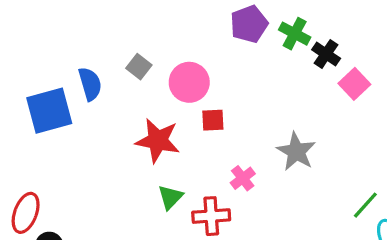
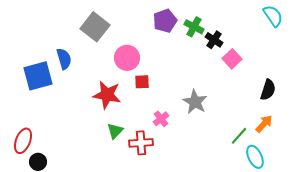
gray square: (139, 67) -> (95, 27), moved, size x1.8

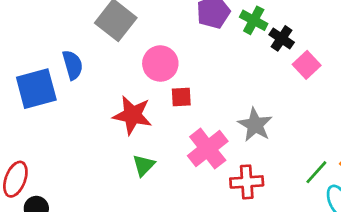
pink cross: (161, 119) -> (208, 149), size x1.8
red cross: (141, 143) -> (247, 182), moved

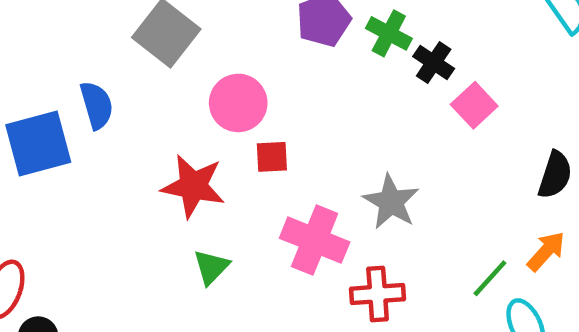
pink cross: (208, 149) -> (315, 240), turned -30

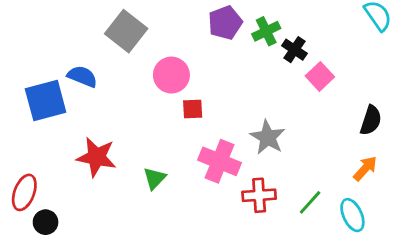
green cross: (389, 33) -> (266, 31), turned 36
blue semicircle: (97, 105) -> (82, 76), turned -52
red star: (193, 186) -> (96, 157), moved
green line: (490, 278) -> (310, 202), moved

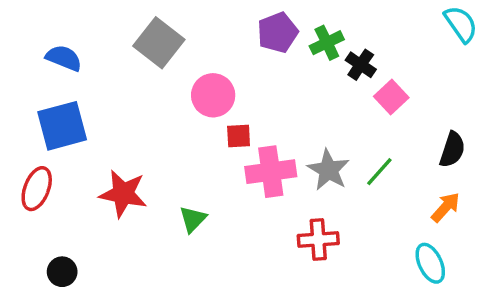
blue semicircle: (82, 76) -> (64, 58), moved
pink cross: (220, 161) -> (271, 172), moved, turned -30
red ellipse: (24, 192) -> (37, 189), moved
green line: (310, 202) -> (379, 172), moved

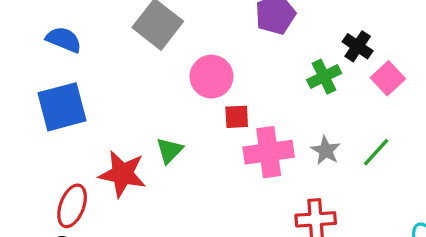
green cross: (327, 43) -> (324, 77), moved
gray star: (328, 170) -> (326, 150), size x0.7
red ellipse: (37, 189) -> (72, 206), moved
green triangle: (193, 219) -> (169, 150), moved

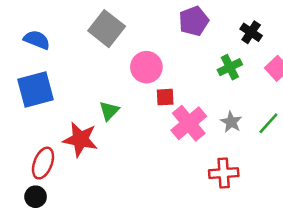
black cross: (358, 46) -> (251, 32), moved
green triangle: (169, 150) -> (109, 111), moved
pink cross: (269, 152) -> (189, 123), turned -32

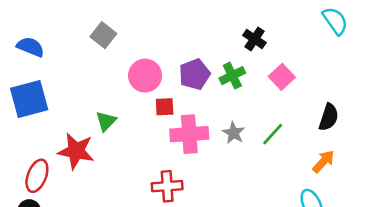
purple pentagon: (194, 21) -> (195, 74), moved
gray square: (107, 29) -> (103, 35), size x0.7
pink cross: (189, 123) -> (189, 134), turned 36
red cross: (224, 173) -> (167, 186), moved

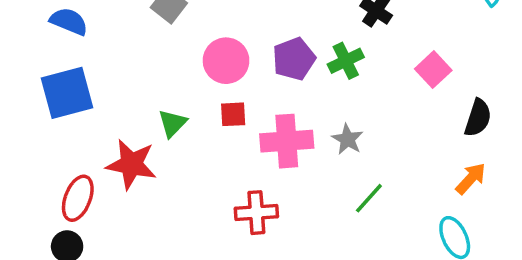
pink square: (282, 77) -> (433, 70), moved
red square: (165, 107) -> (233, 114), moved
green line: (273, 134) -> (369, 198), moved

